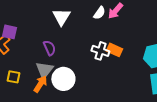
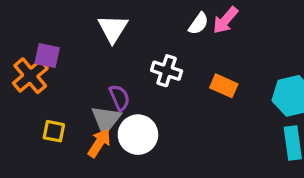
white triangle: (61, 17) -> (113, 29), moved
purple semicircle: (49, 48) -> (119, 98), moved
white cross: (100, 51) -> (167, 71), moved

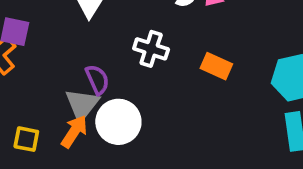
yellow square: (54, 131) -> (26, 139), moved

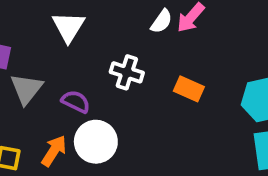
purple semicircle: (97, 80) -> (76, 102), turned -40
gray triangle: (82, 105) -> (27, 89), moved

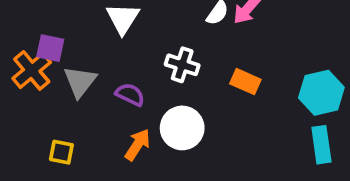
white circle: (96, 142) -> (182, 128), moved
orange arrow: (54, 151) -> (138, 145), moved

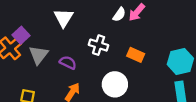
purple square: (50, 48) -> (21, 35), turned 35
white circle: (182, 128) -> (115, 84), moved

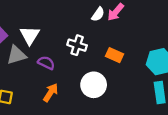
white triangle: (64, 18) -> (30, 35), moved
gray triangle: (38, 55) -> (16, 55), turned 35

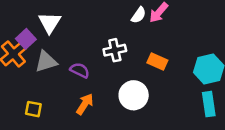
white triangle: (30, 35) -> (50, 23), moved
white cross: (77, 45) -> (115, 50), turned -30

